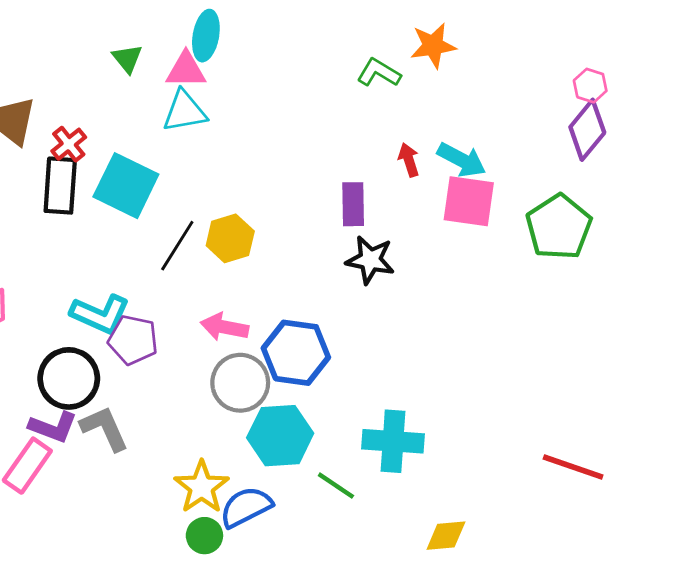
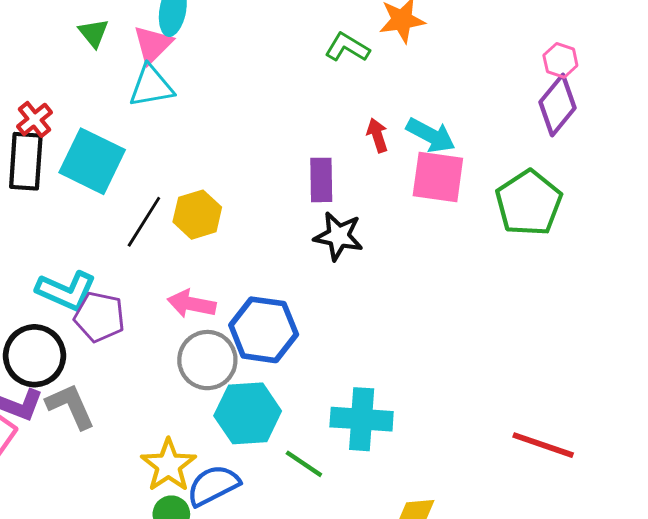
pink triangle: (186, 70) -> (153, 45), turned -45

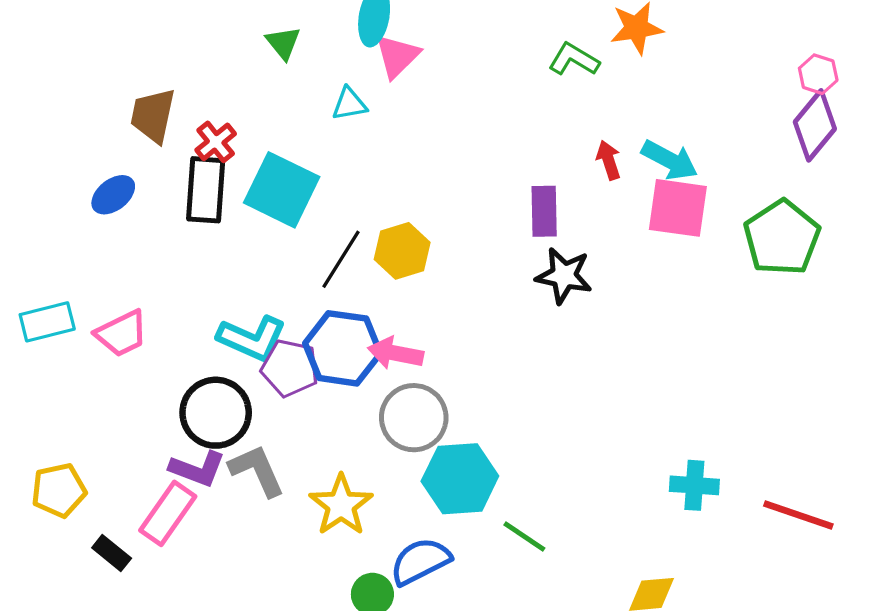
pink triangle: (153, 45) -> (397, 56), moved
cyan triangle: (151, 86) -> (349, 104), size x0.7
blue hexagon: (264, 330) -> (343, 348), moved
cyan cross: (362, 419) -> (694, 485), moved, size x0.7
yellow star: (168, 465) -> (341, 505), moved

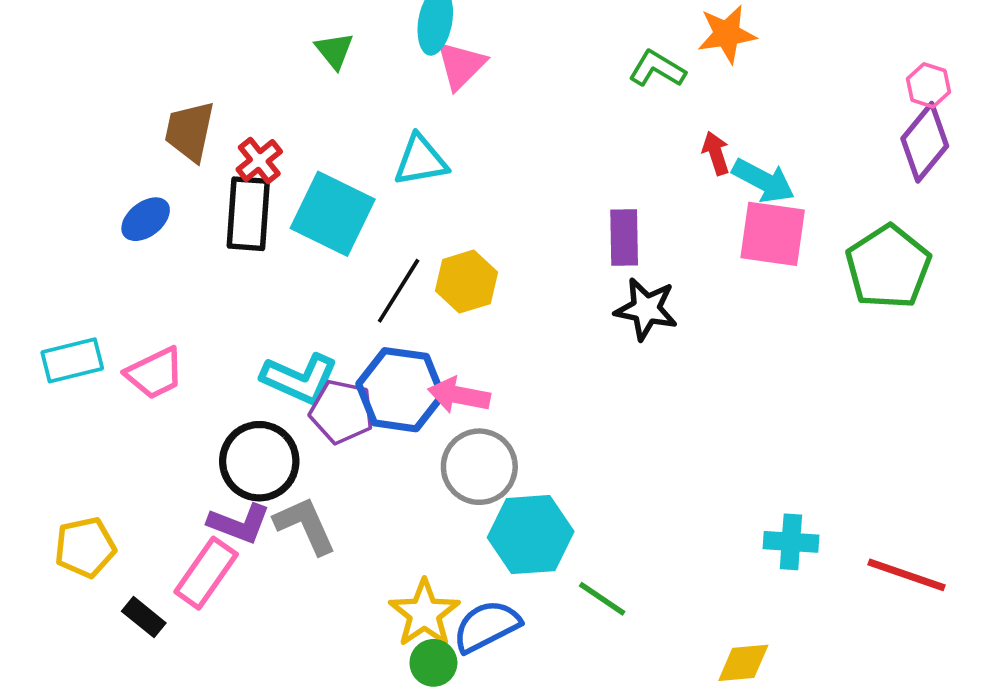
cyan triangle: (349, 104) -> (421, 161), moved, size x1.4
red arrow: (609, 160) -> (716, 153), moved
yellow star: (341, 505) -> (424, 613), moved

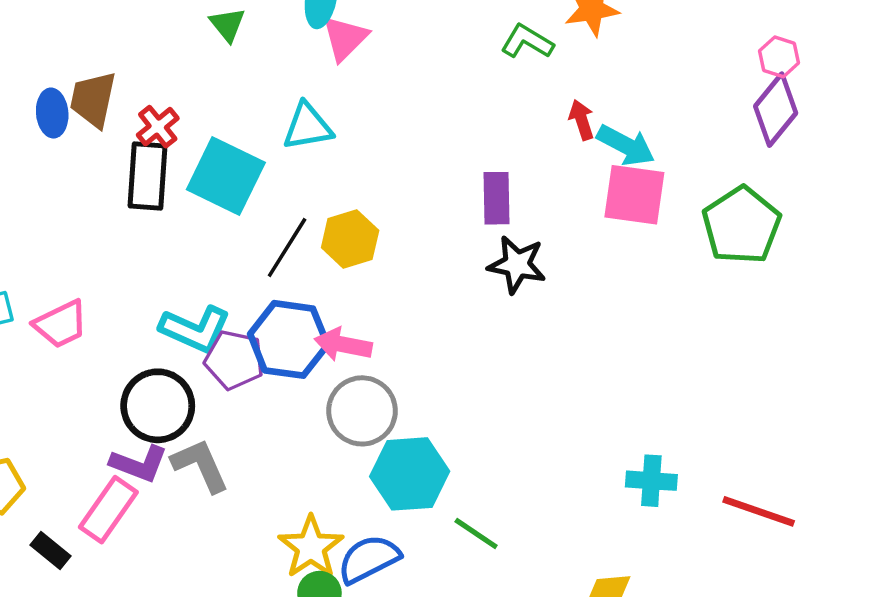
blue ellipse: (146, 219) -> (52, 113), moved, turned -57

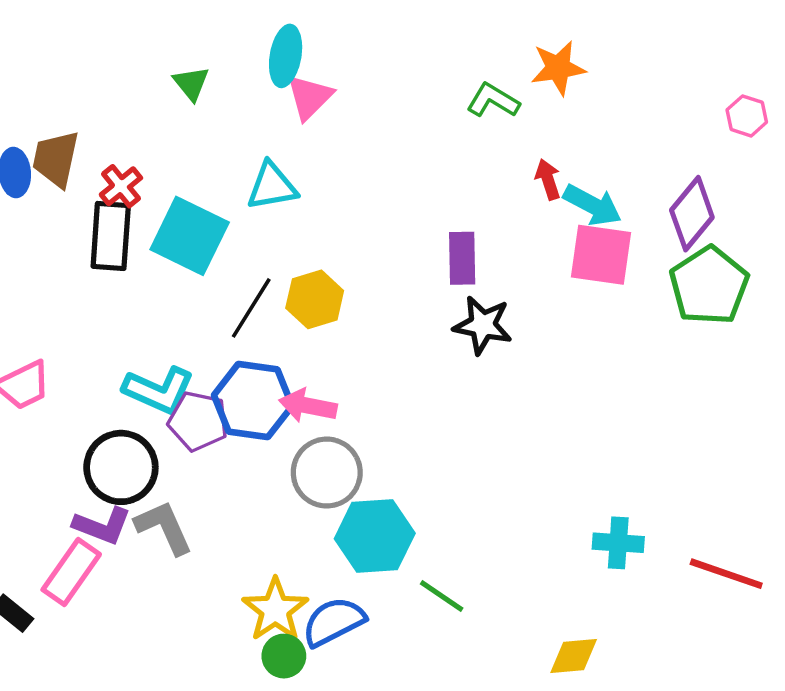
purple diamond: (776, 110) -> (692, 214), moved

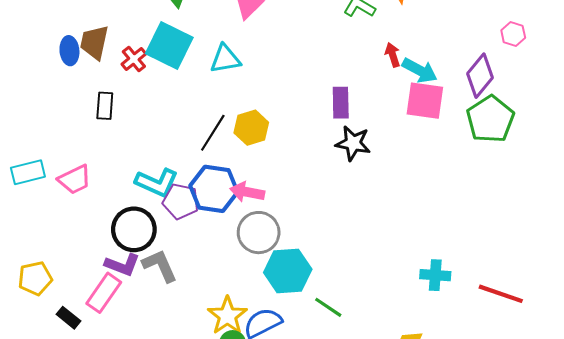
pink hexagon: (747, 116) -> (513, 34), moved
black rectangle: (111, 236) -> (105, 106), moved, size x0.7
cyan square: (190, 236) -> (169, 45), moved

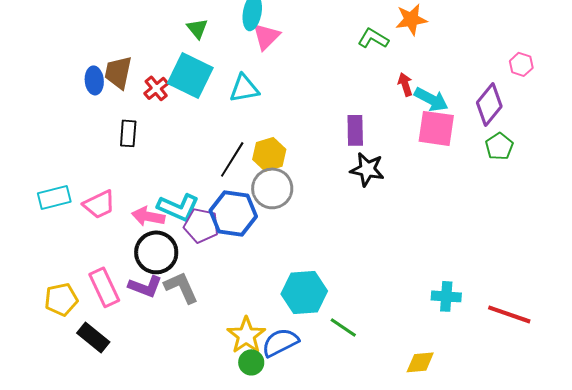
green pentagon: (490, 119) -> (499, 146), size x0.6
pink arrow: (247, 192) -> (148, 216), moved
gray circle: (259, 233) -> (272, 188), moved
pink rectangle: (104, 293) -> (104, 287), moved, turned -60
black rectangle: (68, 318) -> (93, 337), size x1.4

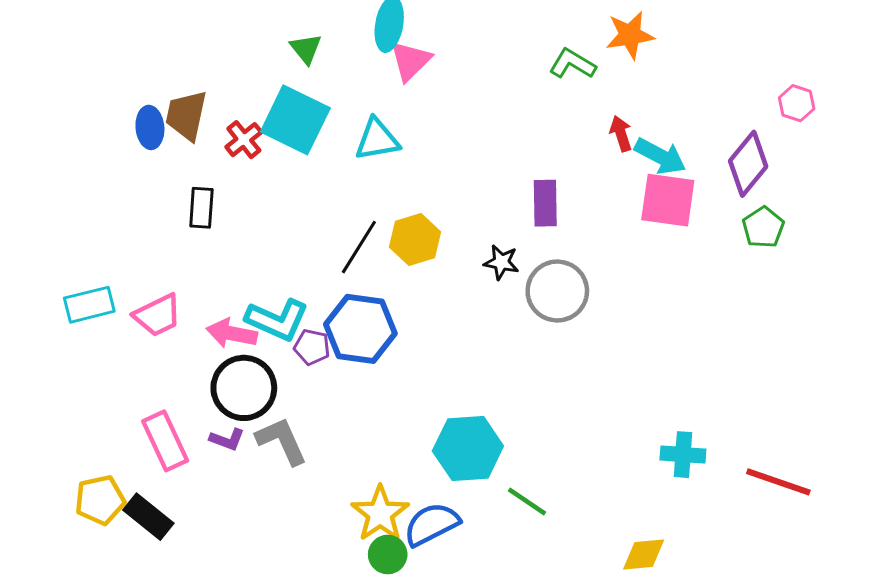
black star: (367, 169) -> (501, 262), moved, size x0.7
gray circle: (272, 188) -> (557, 291), moved
purple pentagon: (201, 225) -> (312, 347), size x0.7
purple L-shape: (145, 286) -> (227, 439), size x0.7
yellow pentagon: (61, 299) -> (100, 500), moved

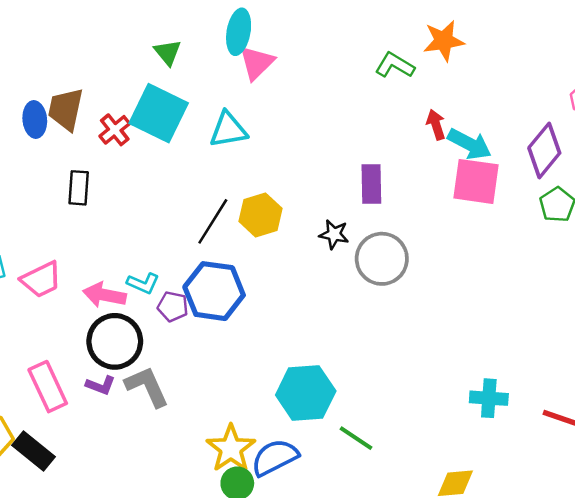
cyan L-shape: (277, 320) -> (143, 283), size x0.6

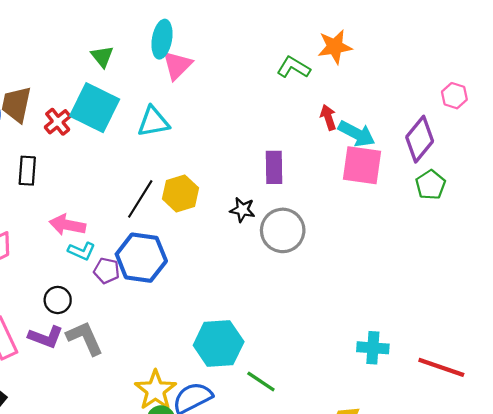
pink arrow: (104, 295) -> (67, 225), moved
black circle: (115, 341) -> (58, 300), size x0.6
purple L-shape: (101, 385) -> (46, 337), size x1.4

